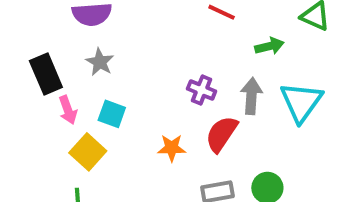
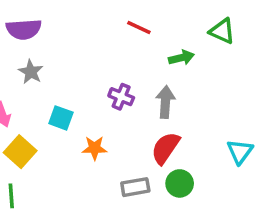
cyan triangle: (301, 102) -> (240, 152), moved, size x0.7
cyan square: (112, 114) -> (61, 118), moved
red semicircle: (222, 134) -> (165, 148), moved

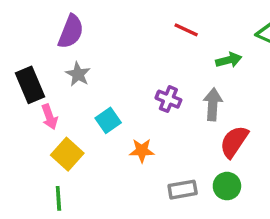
purple semicircle: (24, 29) -> (71, 32), turned -64
cyan square: (61, 118) -> (108, 120), turned 35
red semicircle: (165, 148) -> (234, 142), moved

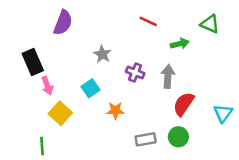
gray star: (78, 74) -> (102, 54), moved
green line: (58, 198) -> (42, 146), moved

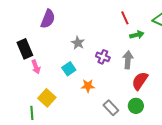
red line: (148, 21) -> (125, 18), moved, turned 40
yellow square: (60, 113) -> (47, 98), moved
gray rectangle: (146, 139) -> (111, 108), turned 56

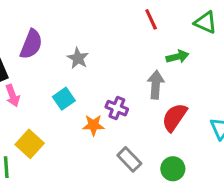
purple semicircle: (48, 19) -> (31, 44), moved
green arrow: (137, 35) -> (178, 57), moved
purple cross: (103, 57) -> (117, 108), moved
green circle: (136, 106) -> (173, 169), moved

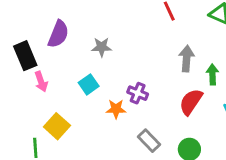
green arrow: (178, 57) -> (212, 74), moved, turned -78
gray star: (78, 58) -> (102, 47), turned -30
gray arrow: (156, 85) -> (187, 59), moved

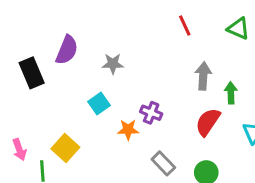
pink arrow: (41, 82) -> (19, 150), moved

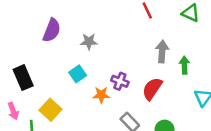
black rectangle: (32, 73) -> (23, 78), moved
red semicircle: (208, 122) -> (152, 89), moved

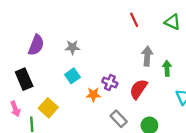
purple semicircle: (52, 30) -> (36, 45), moved
gray star: (89, 42) -> (72, 47), moved

